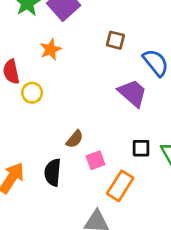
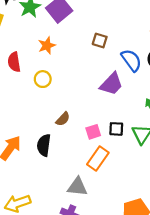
yellow circle: (32, 93) -> (43, 79), moved
purple trapezoid: (133, 93) -> (111, 84), turned 90
pink square: (95, 160) -> (93, 132), moved

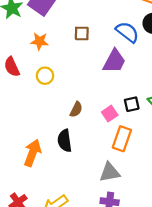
brown square: (100, 41) -> (82, 33), moved
orange star: (47, 45) -> (40, 41), turned -30

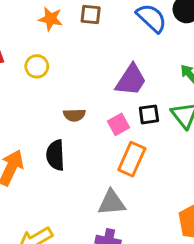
orange star: (40, 41) -> (51, 19), moved
purple trapezoid: (114, 61) -> (131, 80), moved
brown semicircle: (76, 109) -> (74, 115), turned 56

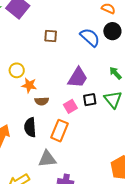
orange star: (51, 19) -> (29, 85), moved
orange rectangle: (132, 159) -> (60, 131), moved
gray triangle: (112, 203) -> (47, 159), moved

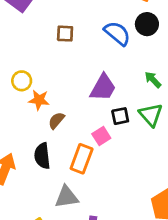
brown semicircle: (42, 101) -> (56, 120), turned 136
pink square: (70, 106) -> (101, 136), moved

